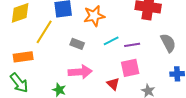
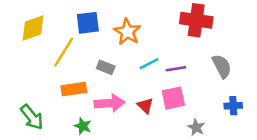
orange star: (94, 16) -> (127, 32), turned -30
orange rectangle: (23, 57) -> (74, 89), moved
red triangle: (113, 84) -> (145, 106), moved

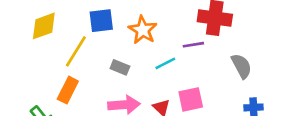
purple line: (176, 69) -> (193, 45), moved
orange rectangle: (74, 89) -> (68, 90), moved, turned -55

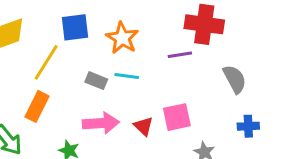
cyan line: (165, 63) -> (127, 76), moved, turned 35

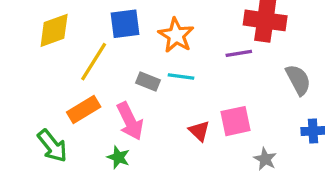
orange rectangle: (37, 106) -> (84, 110), turned 32
pink arrow: (101, 123) -> (130, 121), moved, turned 68

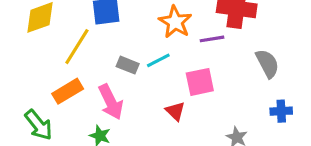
orange star: (176, 35) -> (175, 22), moved
cyan line: (181, 77) -> (158, 60), turned -35
pink square: (235, 121) -> (200, 82), moved

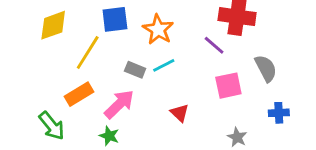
orange star: (175, 22) -> (158, 29), moved
purple line: (212, 39) -> (214, 45), turned 50
pink square: (200, 82) -> (228, 86), moved
pink arrow: (111, 102) -> (119, 104), turned -108

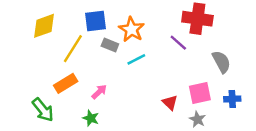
gray rectangle: (135, 70) -> (110, 45), moved
pink square: (228, 86) -> (200, 93), moved
pink arrow: (119, 104) -> (99, 92), size x0.6
red triangle: (180, 113) -> (170, 103), moved

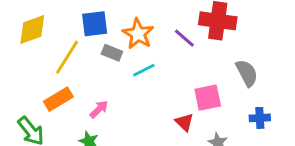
purple line: (178, 43) -> (184, 38), moved
pink square: (200, 93) -> (208, 98), moved

